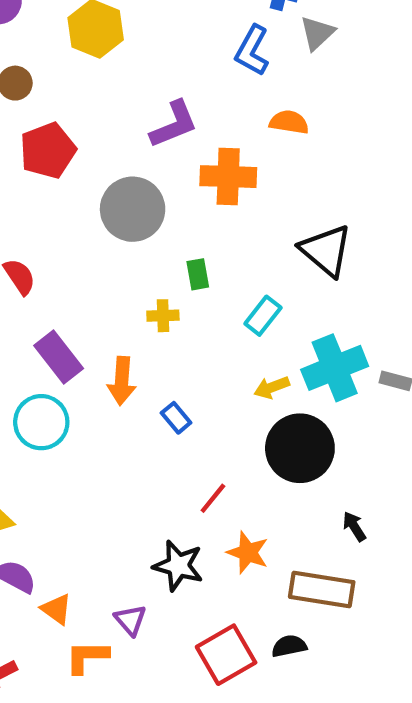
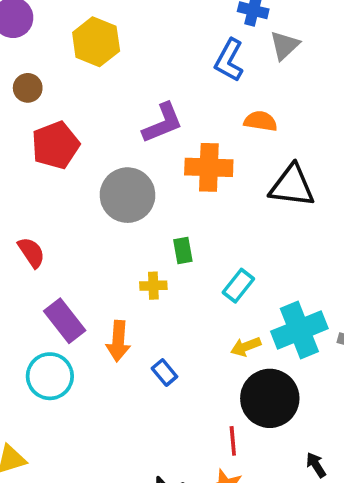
black triangle: (326, 250) -> (292, 186), moved, turned -33
red line: (213, 498) -> (233, 441), moved, turned -44

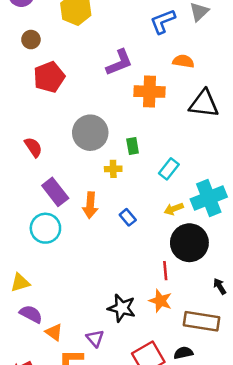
blue L-shape: (229, 60) -> (163, 21), turned 40
gray circle: (128, 195) -> (90, 133), moved
blue rectangle: (164, 372) -> (128, 217), moved

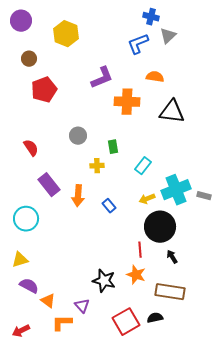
gray circle: (90, 133) -> (78, 136), size x0.6
cyan circle: (45, 228) -> (26, 219), moved
black arrow: (220, 286) -> (172, 257), moved

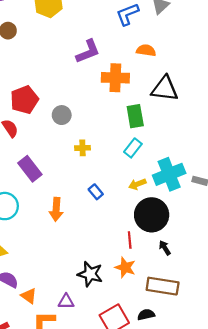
red pentagon: (44, 90) -> (24, 100), moved
green rectangle: (113, 147) -> (135, 116), moved, size x1.5
orange arrow: (78, 196) -> (56, 209), moved
purple triangle: (82, 306) -> (66, 301), turned -49

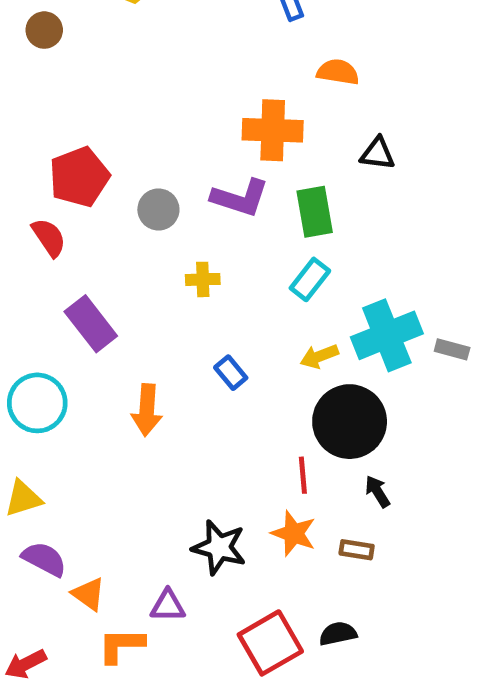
purple L-shape: (88, 51) -> (240, 198), moved, turned 40
black triangle: (165, 89) -> (378, 154), size x0.6
brown rectangle: (163, 286) -> (357, 550), moved, size x0.5

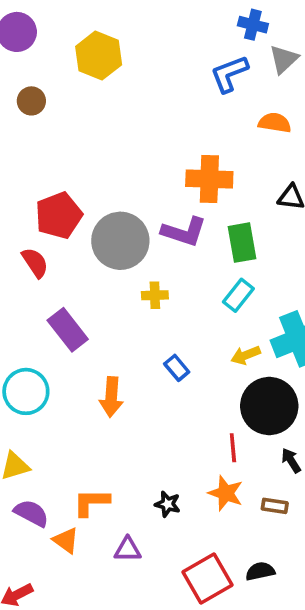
orange semicircle: (338, 72) -> (275, 123), moved
gray circle: (158, 209) -> (120, 241), size x1.8
black star: (219, 547) -> (168, 504), size x0.6
orange L-shape: (121, 645) -> (91, 502), moved

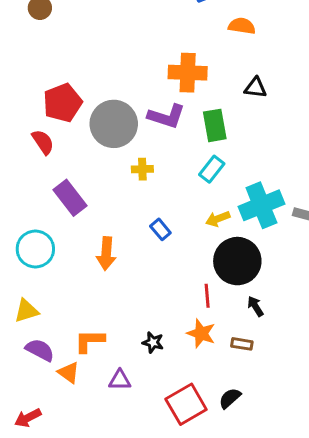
black semicircle: (260, 571) -> (230, 398), turned -30

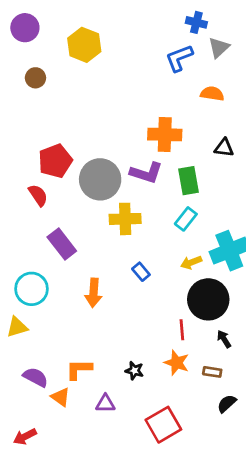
yellow cross: (142, 169) -> (125, 219), size x1.6
yellow triangle: (26, 311) -> (17, 327), moved
black semicircle: (230, 398) -> (227, 404), moved

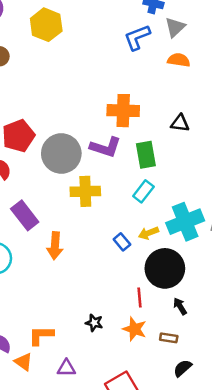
orange semicircle: (212, 94) -> (179, 60), moved
blue rectangle: (141, 272) -> (122, 242), moved
orange arrow: (93, 293) -> (55, 246), moved
black star: (134, 371) -> (94, 323), moved

